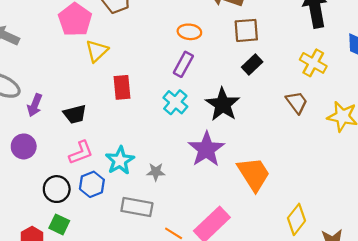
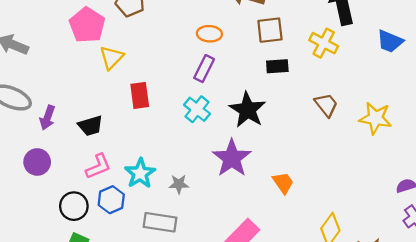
yellow cross: (313, 63) -> (324, 43), moved
black rectangle: (252, 65) -> (277, 66), turned 42
orange trapezoid: (254, 174) -> (283, 183), size x0.6

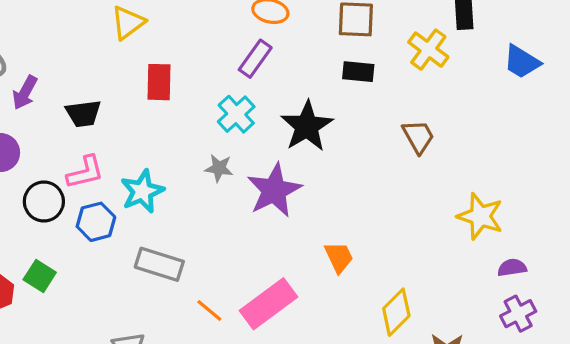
yellow star: (375, 118) -> (480, 216), moved
orange trapezoid: (283, 183) -> (339, 257), moved
gray star: (179, 184) -> (219, 168), moved
black circle: (74, 206) -> (44, 201), moved

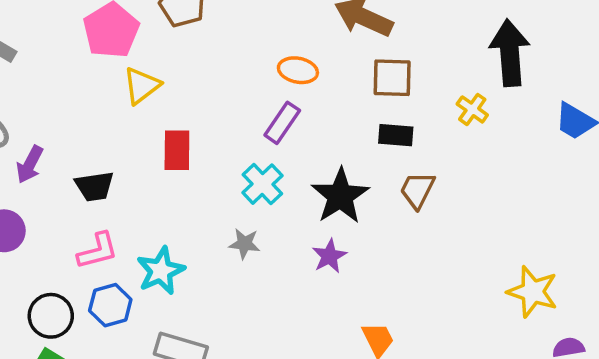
yellow cross: (428, 50) -> (472, 109), size x0.7
brown trapezoid: (418, 137) -> (417, 190), moved, turned -123
purple star: (274, 190) -> (329, 256), moved, size x0.6
black circle: (44, 201) -> (51, 316), moved

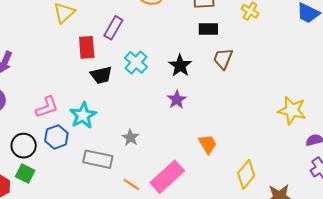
purple rectangle: (282, 123) -> (113, 28), moved
black trapezoid: (94, 186) -> (101, 75), moved
black star: (340, 196) -> (180, 66), size x0.7
gray star: (244, 244) -> (130, 138), moved, turned 30

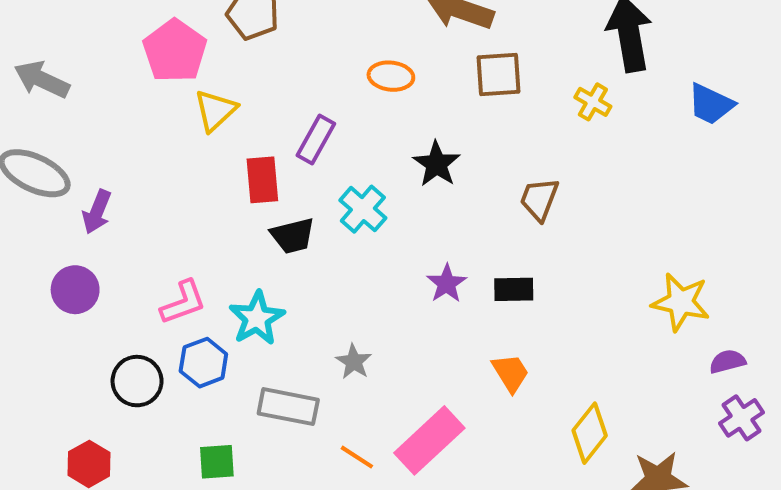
black rectangle: (208, 29) -> (514, 289), moved
black star: (180, 66) -> (437, 164), moved
green square: (25, 174) -> (217, 462), moved, turned -30

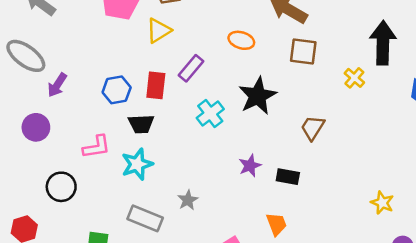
yellow triangle: (215, 110) -> (159, 31), moved
black star: (437, 164) -> (258, 96), size x1.4
black trapezoid: (293, 236) -> (141, 124), moved
yellow star: (681, 302) -> (382, 203), size x0.7
blue hexagon: (203, 363) -> (117, 90), moved

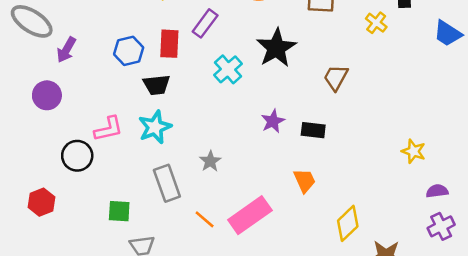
pink L-shape: (97, 147) -> (109, 129), moved
gray rectangle: (145, 218) -> (167, 183), turned 52

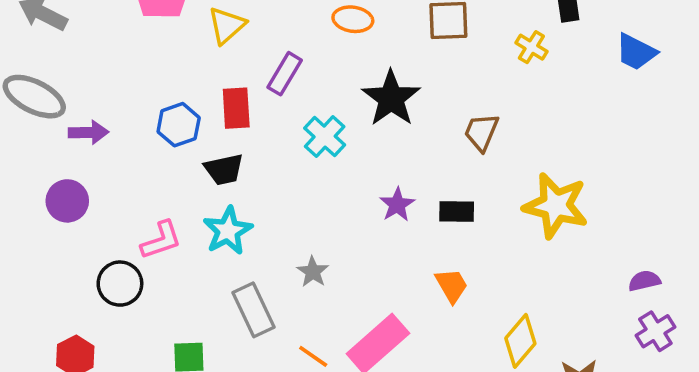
purple arrow: (66, 50) -> (89, 132), turned -115
yellow star: (414, 151) -> (556, 206), moved, size x1.8

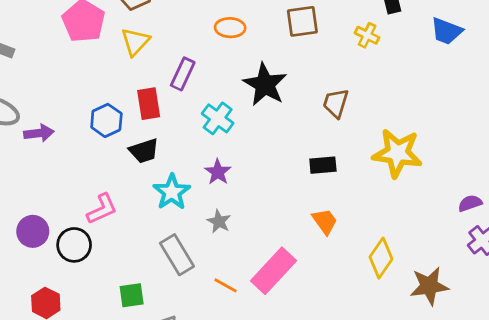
purple circle: (67, 201) -> (33, 231), moved
purple star: (397, 205) -> (218, 172), moved
cyan star: (228, 231) -> (172, 192), moved

